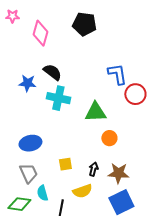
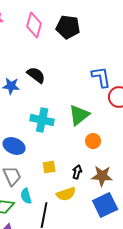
pink diamond: (40, 33) -> (34, 25), moved
cyan cross: (58, 98) -> (42, 120), moved
green triangle: (95, 112) -> (79, 115), turned -35
blue ellipse: (30, 143) -> (14, 146), turned 35

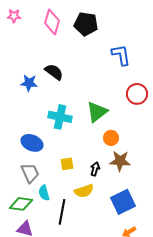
blue L-shape: (101, 77) -> (121, 55), moved
brown star: (102, 176) -> (120, 161), moved

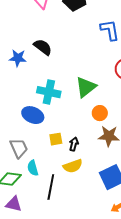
blue ellipse: (32, 143) -> (33, 115), moved
black arrow: (95, 169) -> (74, 144), moved

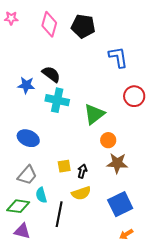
cyan cross: (49, 92) -> (57, 100), moved
blue ellipse: (33, 115) -> (28, 138), moved
gray trapezoid: (19, 148) -> (27, 175), turned 65

